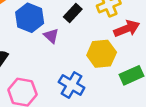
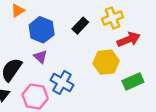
purple triangle: (51, 36) -> (40, 57), moved
blue cross: (72, 85) -> (62, 83), moved

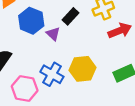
purple triangle: (40, 57) -> (53, 34), moved
yellow hexagon: (106, 62) -> (83, 69), moved

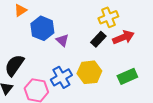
black rectangle: (71, 16) -> (98, 39), moved
blue cross: (52, 74) -> (61, 77), turned 30

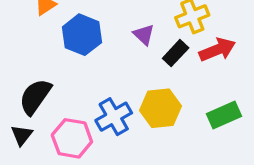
purple triangle: (62, 40) -> (144, 35), moved

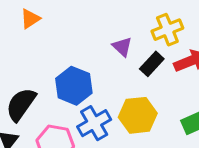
blue hexagon: (82, 35) -> (74, 86), moved

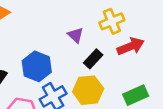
black rectangle: (152, 64) -> (93, 59), moved

